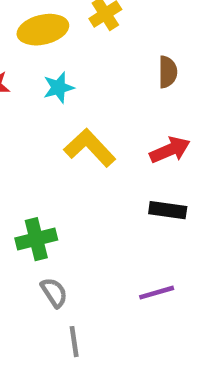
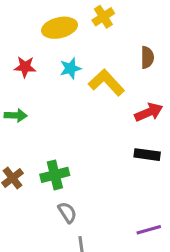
yellow L-shape: (90, 148) -> (106, 83), moved
purple line: (157, 293) -> (149, 230), moved

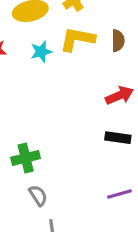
yellow L-shape: (106, 83) -> (77, 39), moved, turned -36
purple line: (149, 230) -> (119, 194), moved

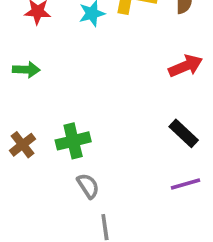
black rectangle: (118, 138) -> (184, 133), moved, turned 35

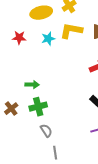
green arrow: (26, 70) -> (32, 85), moved

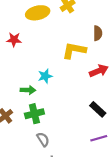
yellow L-shape: (71, 31) -> (74, 50), moved
cyan star: (48, 39) -> (45, 76), moved

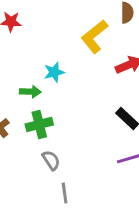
yellow L-shape: (74, 50) -> (94, 37), turned -50

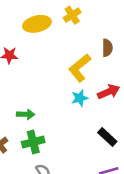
cyan star: (54, 72) -> (80, 98), moved

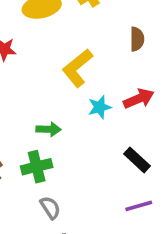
yellow L-shape: (80, 68) -> (77, 68), moved
green arrow: (26, 114) -> (48, 129), moved

